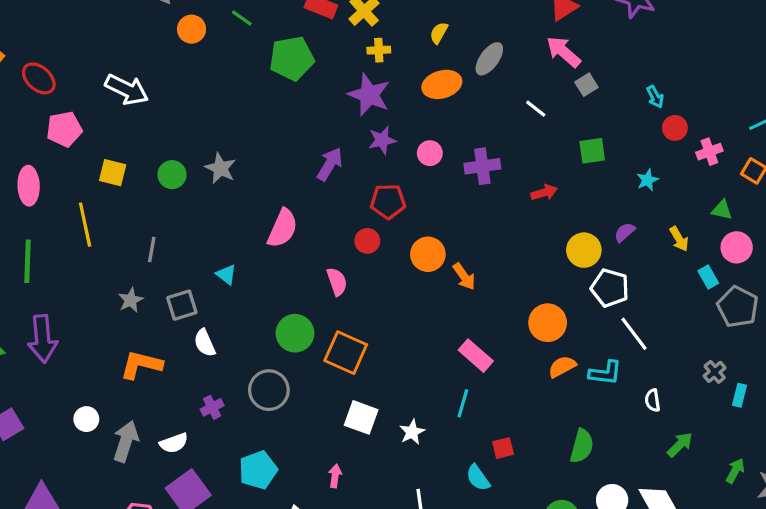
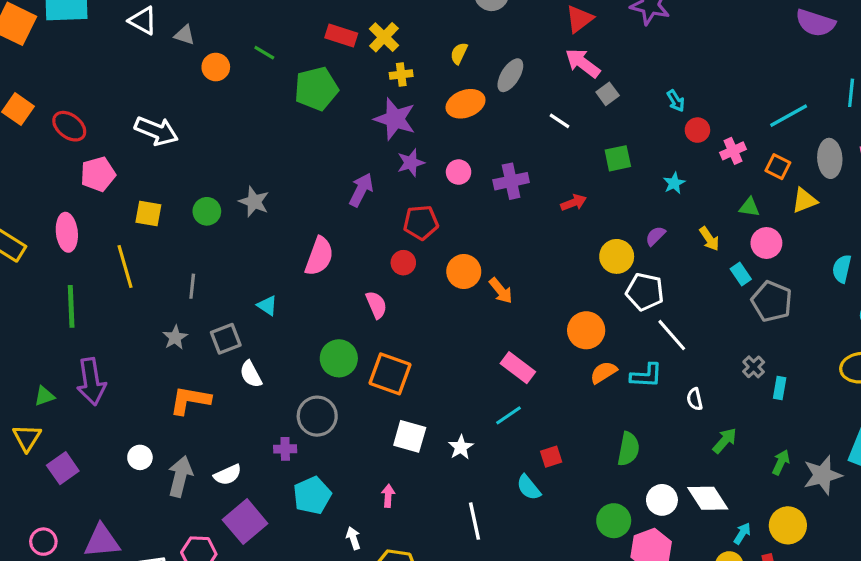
cyan line: (463, 403) -> (509, 415), turned 44
purple cross: (212, 407) -> (285, 449), moved, turned 30

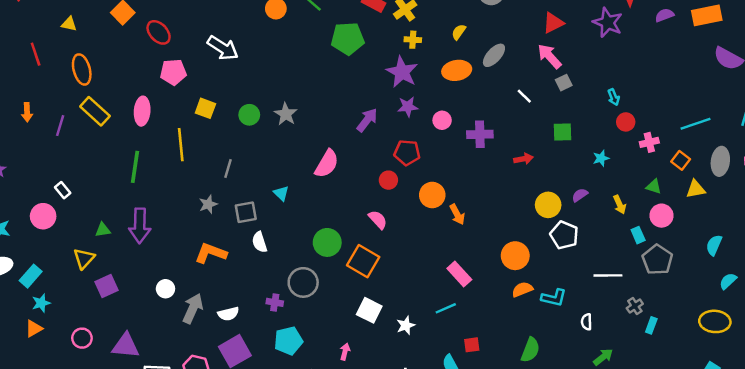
pink semicircle: (376, 305) -> (378, 220), moved, turned -30
white line: (672, 335) -> (608, 275), moved, turned -60

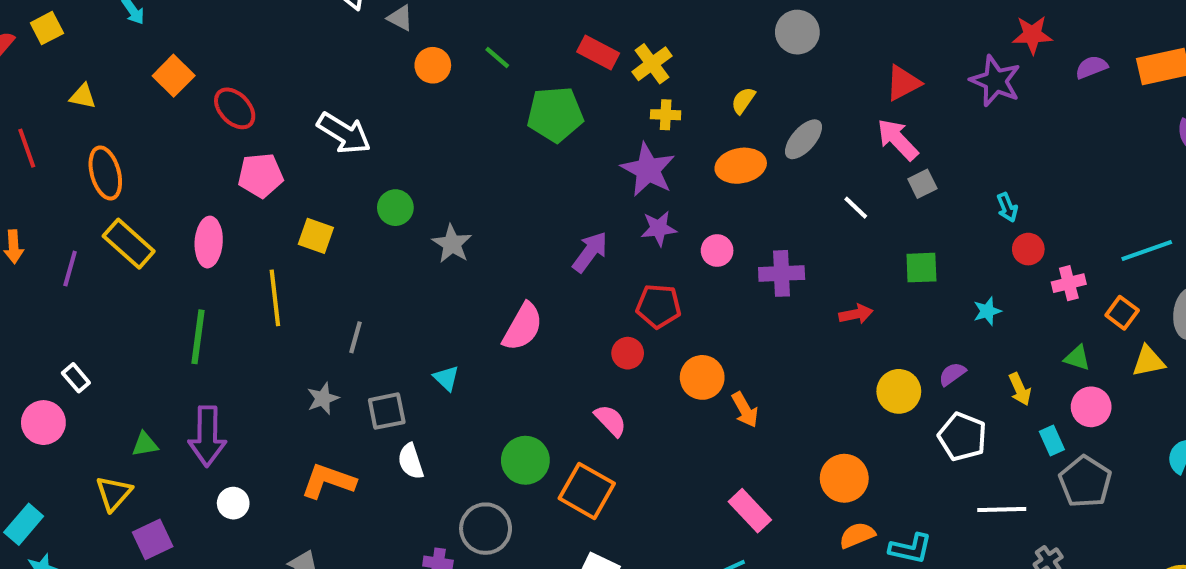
green circle: (249, 115) -> (395, 208), moved
white pentagon: (564, 235) -> (962, 437), moved
white circle: (165, 289) -> (233, 503), moved

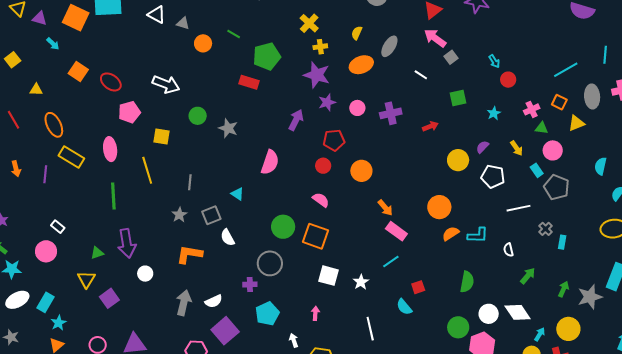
red rectangle: (598, 53) -> (249, 82), moved
pink cross: (1069, 283) -> (532, 109), moved
orange arrow: (745, 410) -> (385, 208), moved

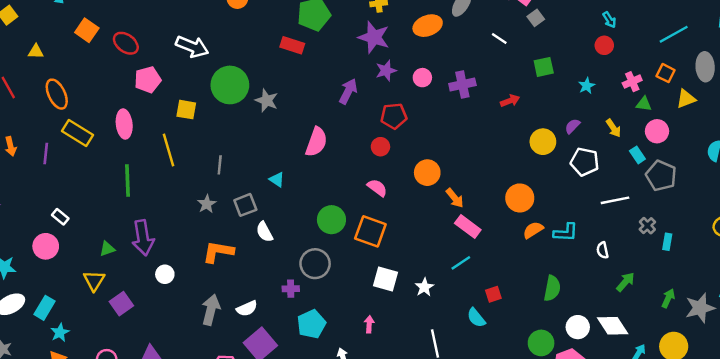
cyan arrow: (494, 61) -> (609, 20), moved
green circle: (198, 116) -> (230, 85), size x1.8
orange circle: (361, 171) -> (427, 173), moved

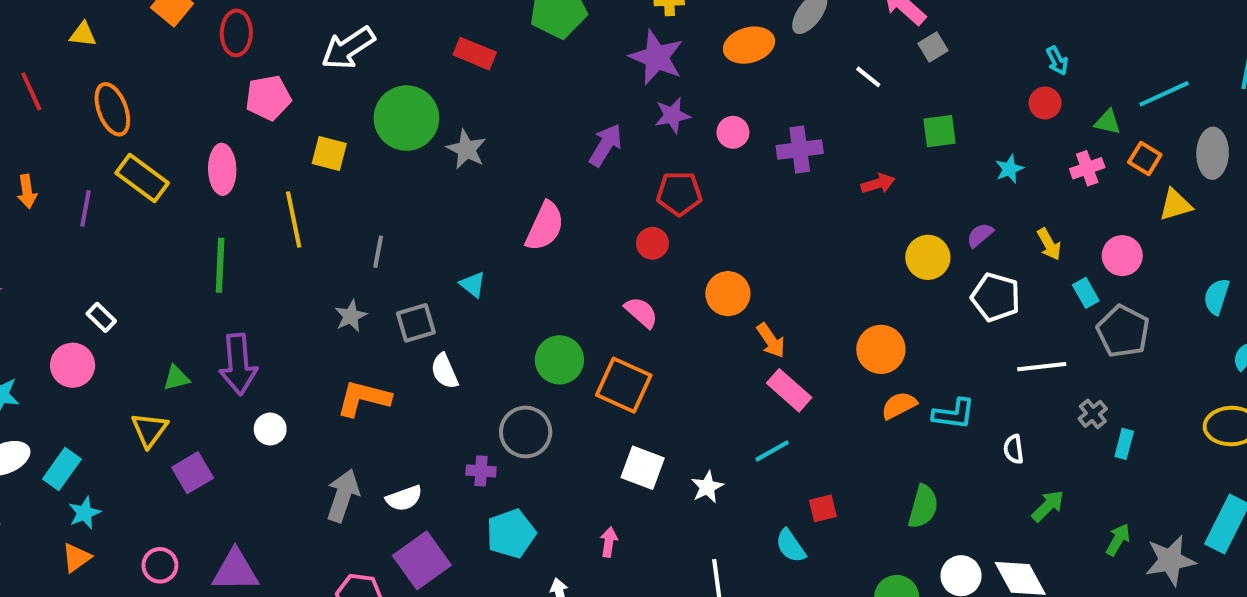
red ellipse: (126, 43) -> (236, 33), turned 50
red rectangle: (292, 45) -> (475, 54), moved
white arrow: (192, 47) -> (348, 48), turned 120
green triangle: (644, 104) -> (1108, 122), moved

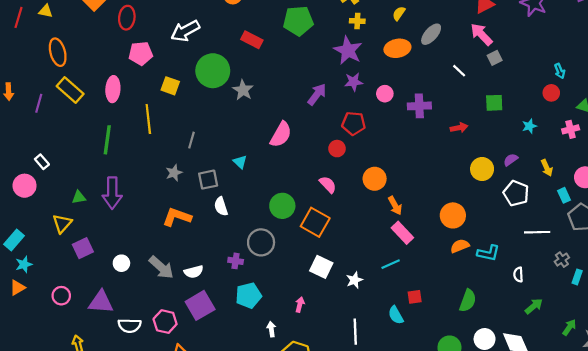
red line: (31, 91) -> (19, 17), moved, turned 36
white circle: (270, 429) -> (121, 263), moved
gray arrow: (343, 496) -> (161, 267), turned 108

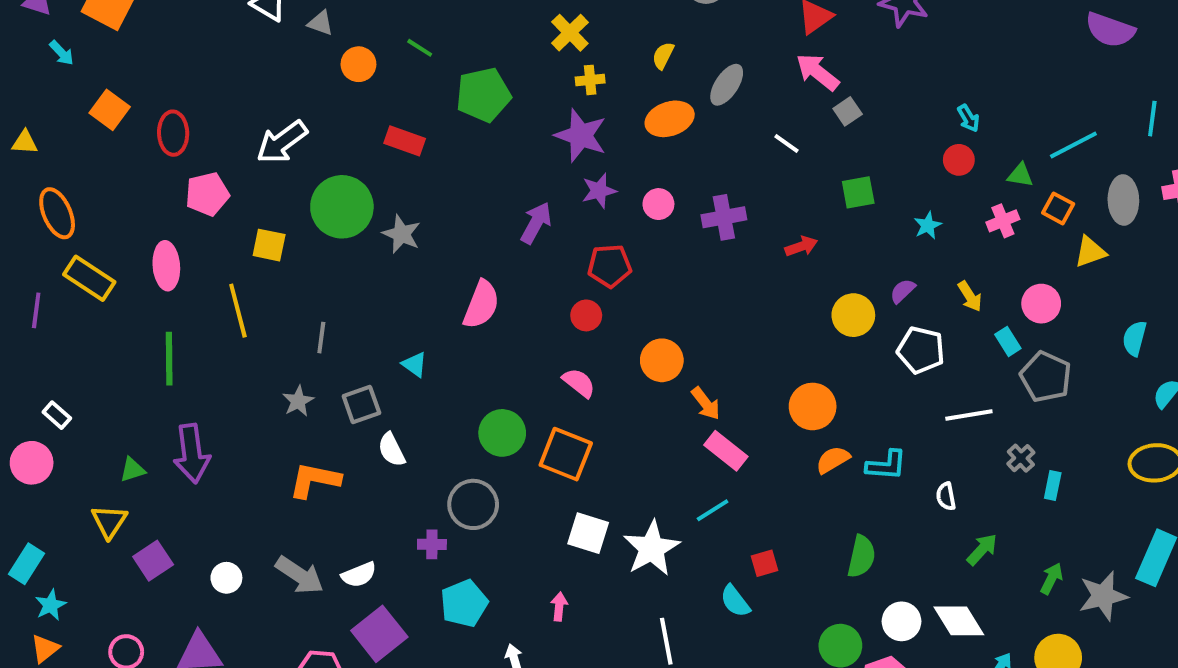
white star: (354, 280) -> (652, 548), size x1.8

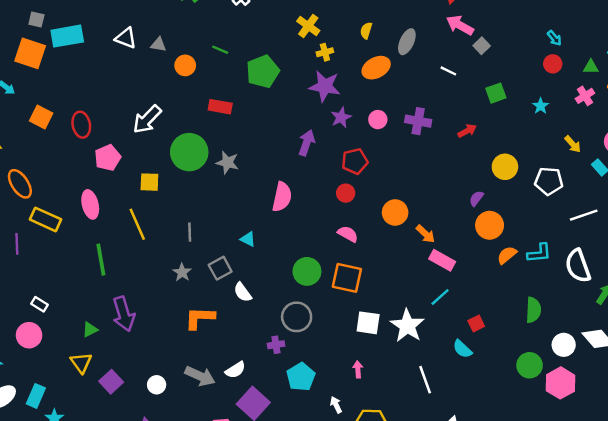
purple cross: (724, 217) -> (418, 121), turned 30
purple semicircle: (903, 291) -> (476, 198), moved
white semicircle: (946, 496) -> (578, 266), size x2.0

